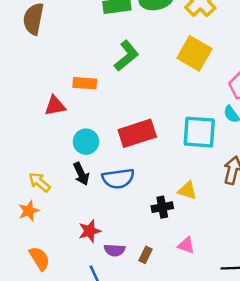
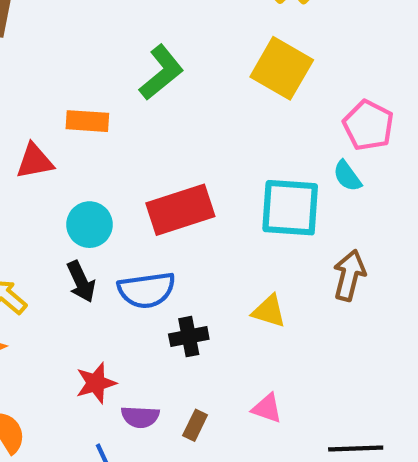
black cross: (162, 207) -> (189, 337), moved

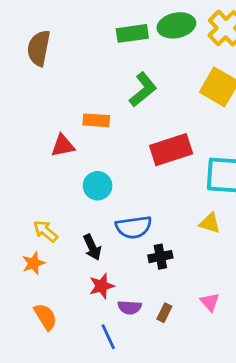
red rectangle: (180, 210) -> (171, 150), moved
black arrow: (81, 282) -> (92, 247), moved
yellow triangle: (269, 311) -> (210, 223), moved
pink triangle: (267, 408) -> (210, 302), turned 30

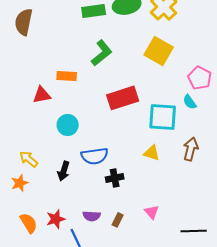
black arrow: (92, 247) -> (64, 171), turned 42
red star: (102, 286) -> (56, 219), moved

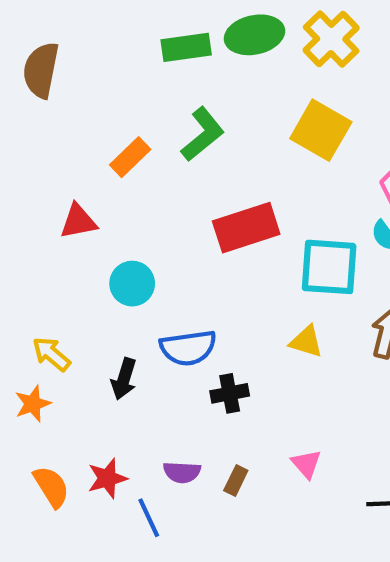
orange rectangle: (67, 76) -> (130, 157), moved, turned -48

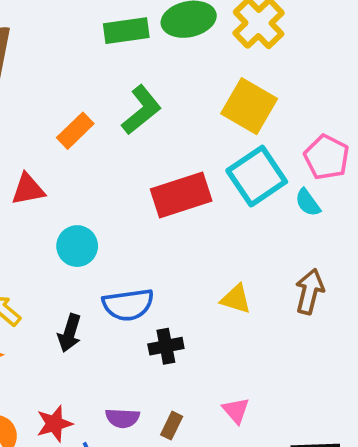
cyan square: (329, 267) -> (257, 176), moved, turned -38

